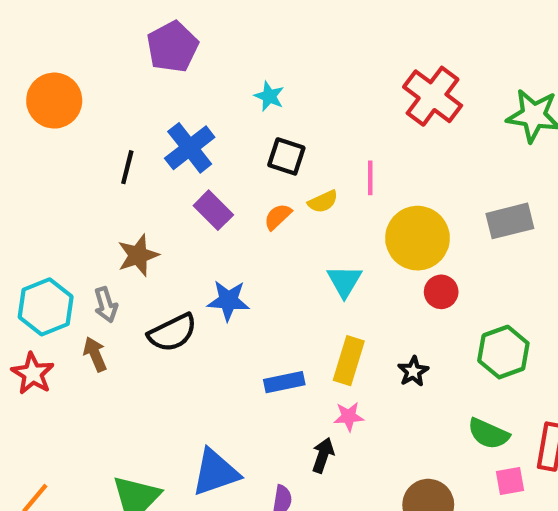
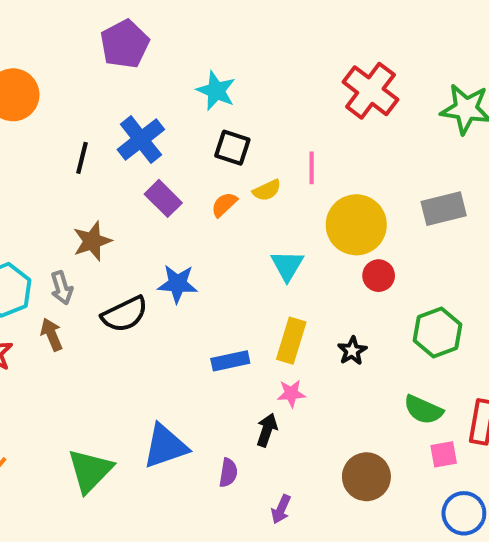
cyan star: (269, 96) -> (216, 91), size x1.4

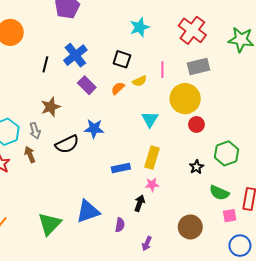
cyan star: (216, 91) -> (140, 27), moved, turned 30
gray rectangle: (444, 209) -> (199, 67), moved
black star: (352, 351) -> (196, 167), moved

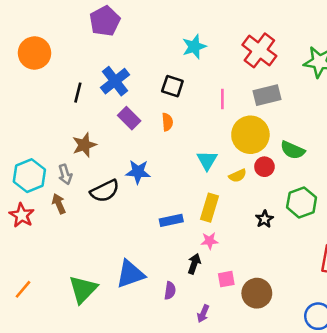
yellow semicircle: (140, 81) -> (238, 176), moved
orange semicircle: (118, 88) -> (167, 122), turned 128
green semicircle: (219, 193) -> (293, 150), moved
pink square: (230, 216) -> (226, 279), moved

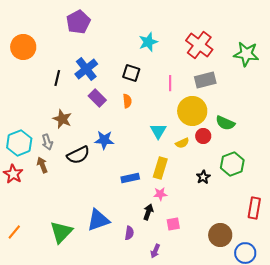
brown star: (84, 145) -> (62, 119), turned -30
brown circle: (257, 293) -> (220, 235), moved

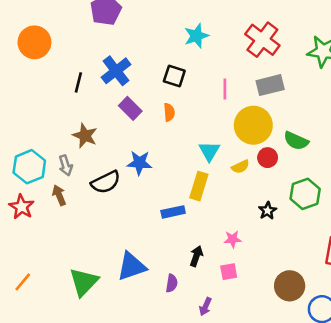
yellow rectangle: (160, 168) -> (199, 186), moved
pink star: (160, 194) -> (233, 239), moved

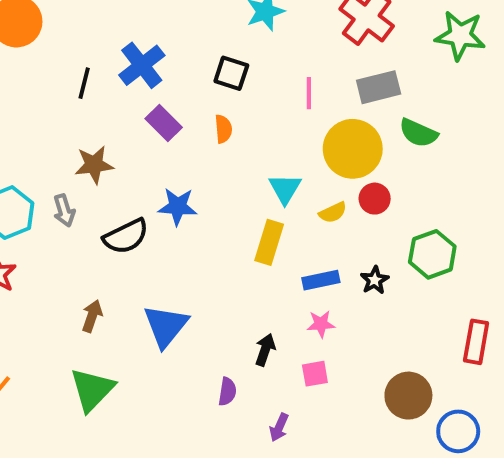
brown star: (85, 136) -> (94, 165), turned -30
green semicircle: (296, 141) -> (418, 133), moved
brown arrow: (59, 195) -> (92, 316), moved, turned 42
blue rectangle: (173, 212) -> (321, 280), moved
blue triangle: (132, 266) -> (166, 326), moved, turned -32

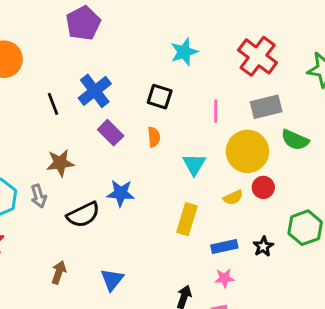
black line: (84, 83) -> (53, 104), turned -35
cyan triangle: (285, 189) -> (194, 164), moved
blue triangle: (166, 326) -> (112, 280), size x0.7

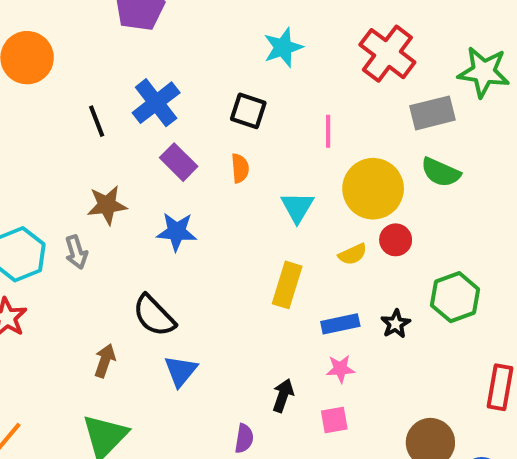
gray rectangle: (266, 107) -> (432, 113), moved
blue star: (121, 193) -> (177, 232), moved
black semicircle: (83, 215) -> (154, 316), moved, turned 72

